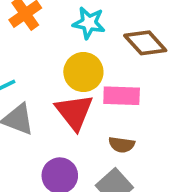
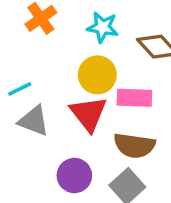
brown semicircle: (122, 145) -> (134, 146), size x1.6

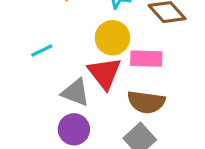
gray triangle: (34, 121) -> (75, 92), moved
purple circle: (74, 176) -> (74, 129), moved

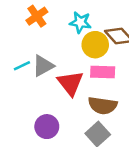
yellow circle: (112, 38) -> (95, 45), moved
gray triangle: (75, 92) -> (43, 66), moved, turned -50

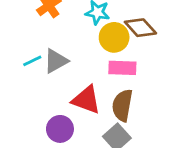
red triangle: (70, 83) -> (86, 100), moved, turned -32
brown semicircle: (103, 105) -> (122, 105), turned 92

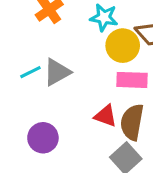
red triangle: (86, 100) -> (105, 116), moved, size x0.7
purple circle: (60, 129) -> (43, 138), moved

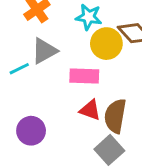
gray triangle: (57, 72) -> (44, 51), moved
pink rectangle: (132, 80) -> (84, 76), moved

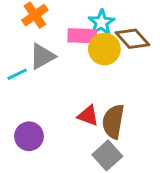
cyan star: (89, 17) -> (101, 22), moved, turned 30
pink rectangle: (84, 76) -> (82, 36), moved

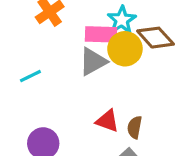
gray triangle: (42, 56) -> (93, 62), moved
brown semicircle: (113, 121) -> (135, 127), size x0.6

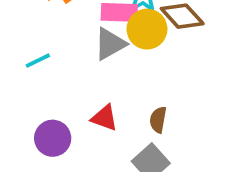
red triangle: (107, 121) -> (104, 118), moved

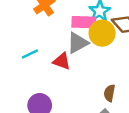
red triangle: (104, 118) -> (62, 61), moved

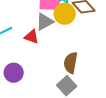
brown semicircle: (109, 93) -> (71, 63), size x1.5

